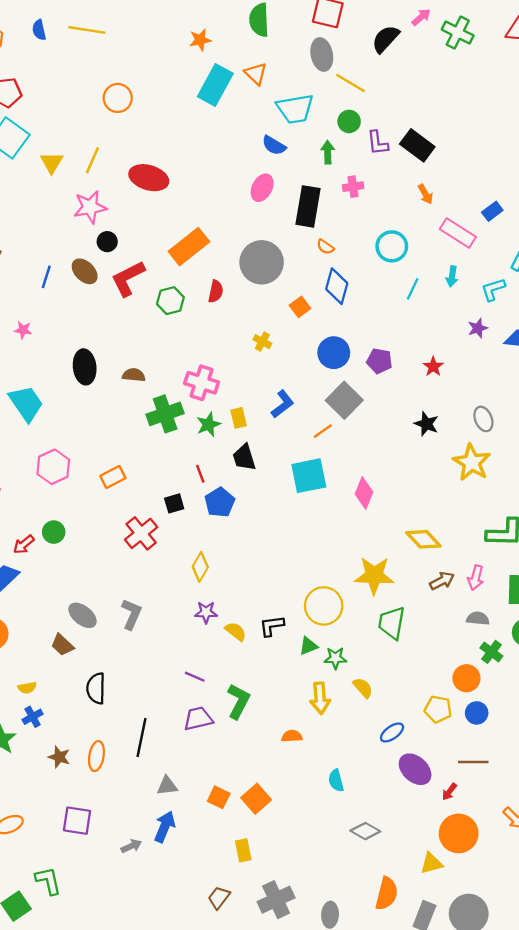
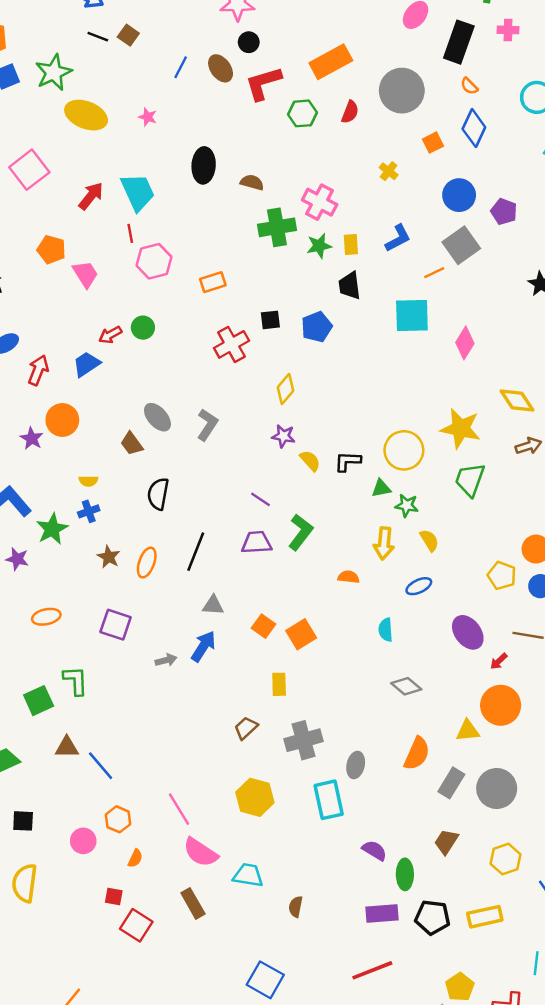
red line: (200, 474) -> (130, 233), moved
blue ellipse: (392, 732) -> (419, 586), moved

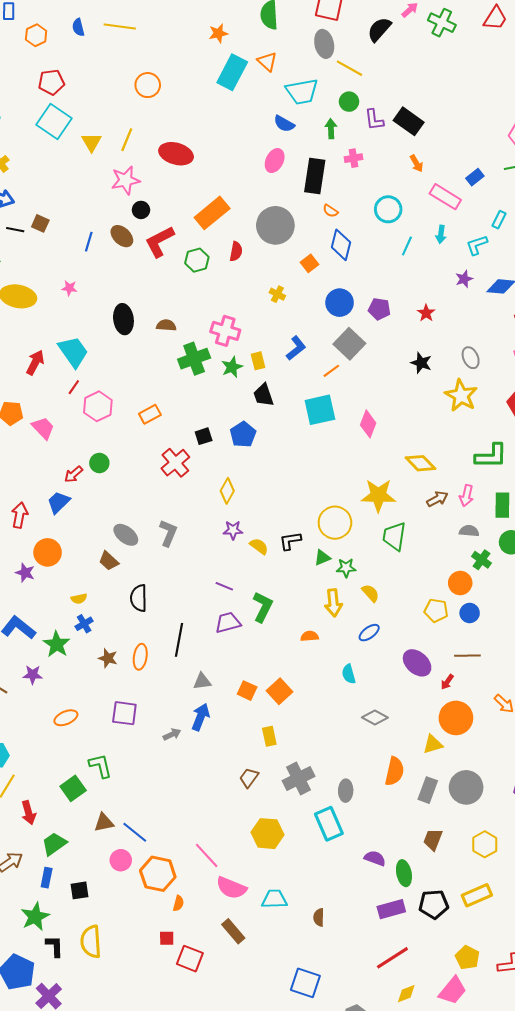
red line: (130, 233) -> (74, 387), turned 56
orange hexagon: (118, 819) -> (158, 874), size x1.6
pink circle: (83, 841) -> (121, 860), moved

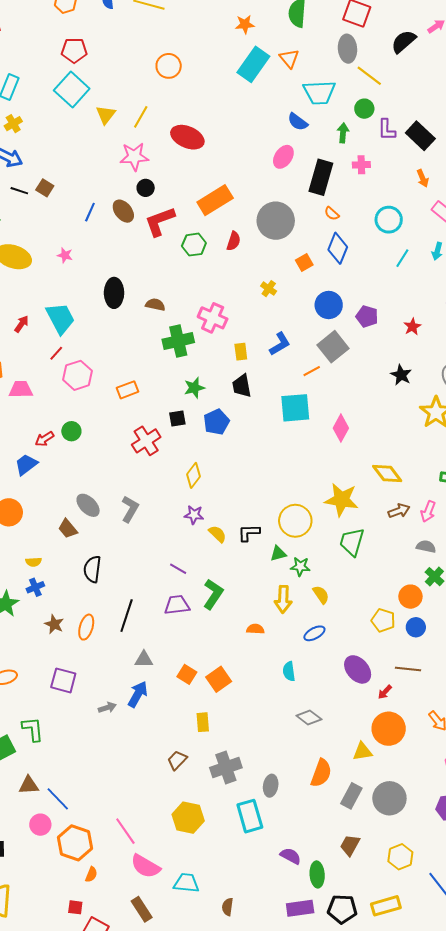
red arrow: (35, 362) -> (22, 324), size x0.7
green star: (232, 367) -> (194, 388), moved
pink trapezoid: (43, 428) -> (21, 389), turned -55

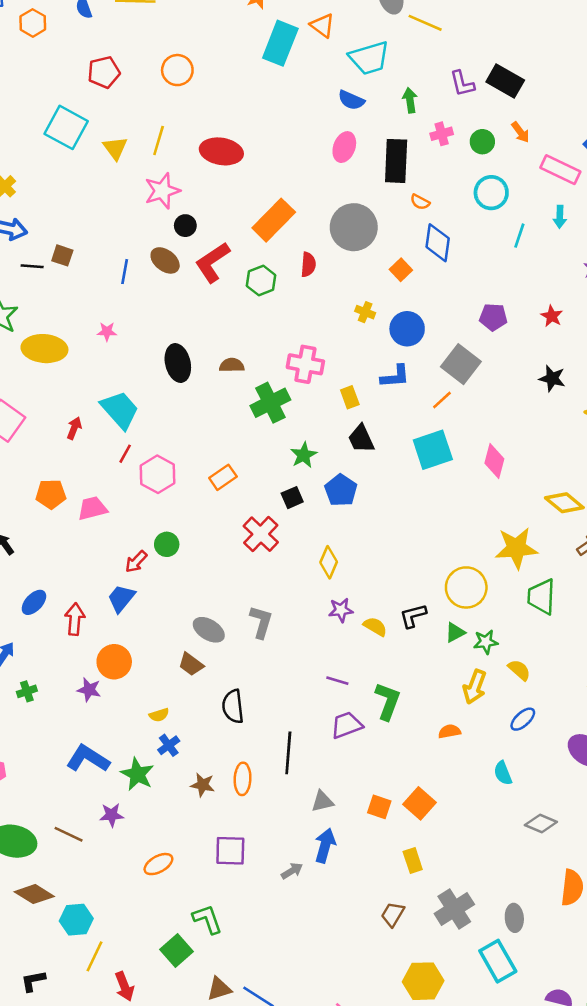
red pentagon: (74, 50) -> (104, 72), moved
green circle: (364, 109) -> (482, 142), moved
blue circle: (329, 305) -> (407, 329), moved
blue L-shape: (280, 344) -> (395, 376), turned 40
yellow arrow: (283, 599) -> (475, 687), turned 32

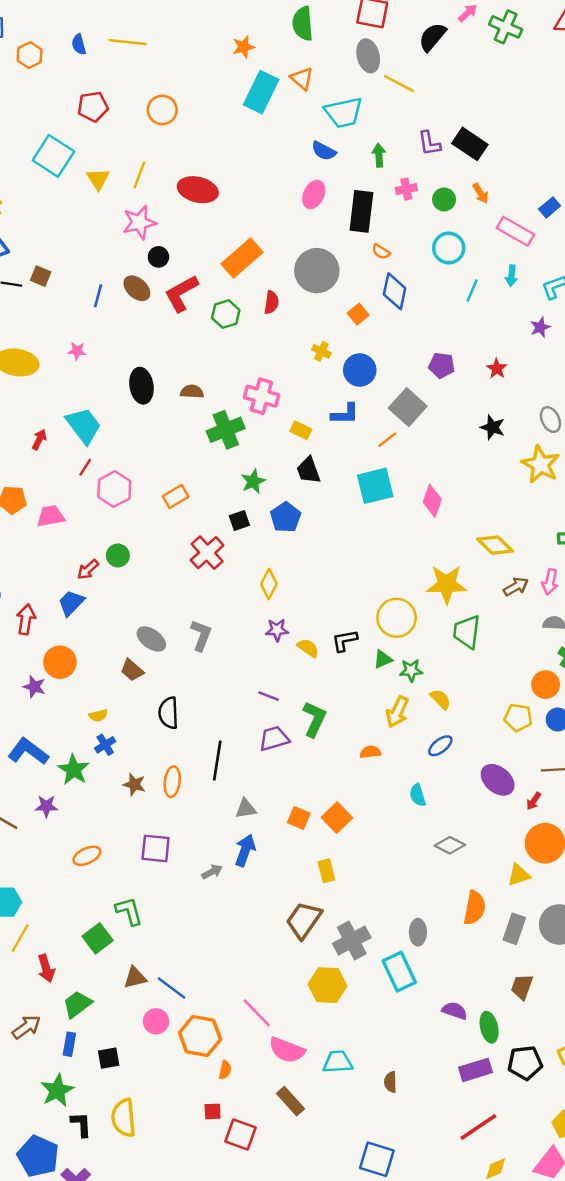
yellow rectangle: (350, 397) -> (301, 430), turned -48
gray cross: (454, 909) -> (352, 941), moved
brown trapezoid: (393, 914) -> (304, 920), size x1.6

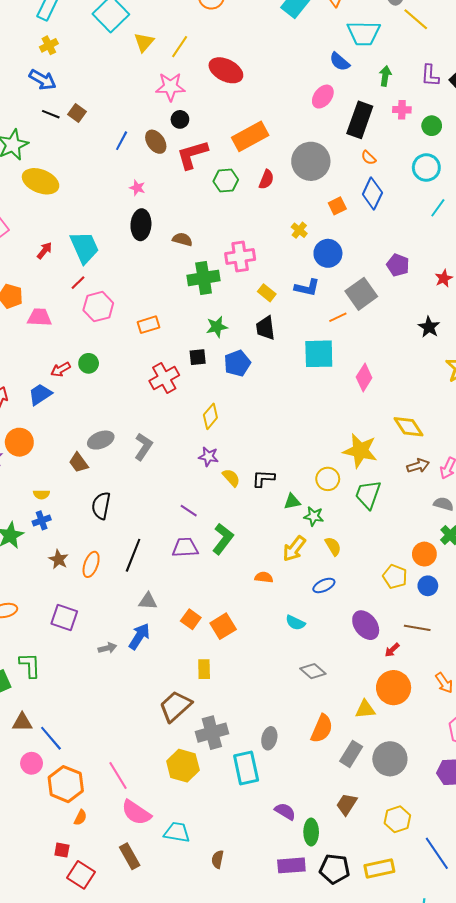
pink star: (77, 351) -> (137, 188), moved
pink cross: (261, 396) -> (240, 257), turned -36
yellow circle: (397, 618) -> (328, 479), moved, size x0.7
gray ellipse: (151, 639) -> (101, 440), turned -70
cyan semicircle: (418, 795) -> (295, 623), turned -60

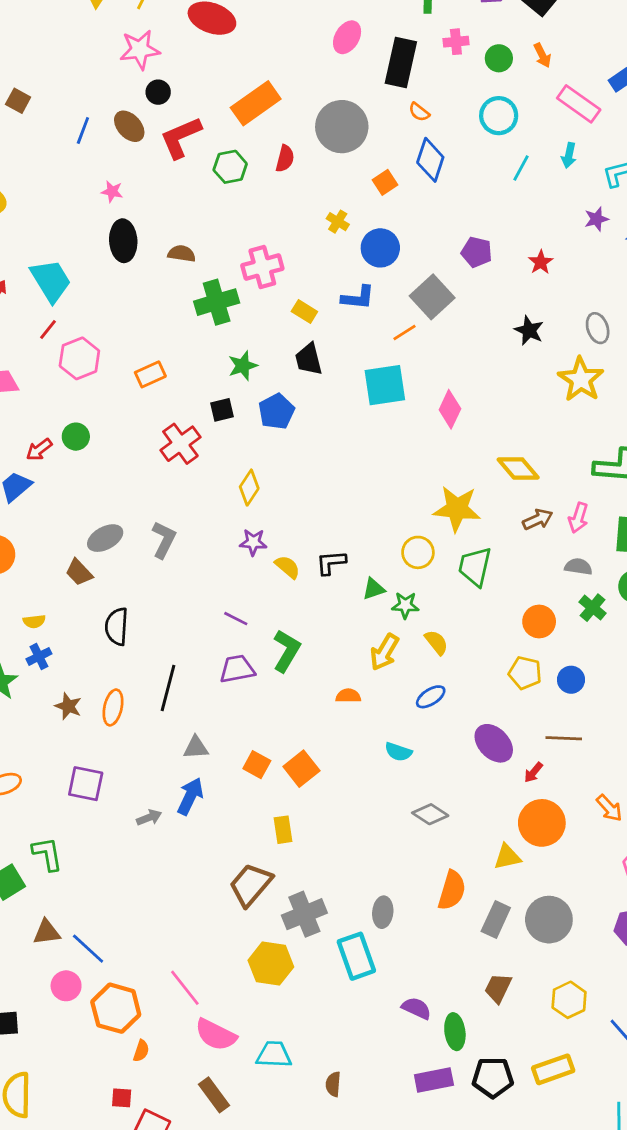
orange circle: (424, 554) -> (539, 621), moved

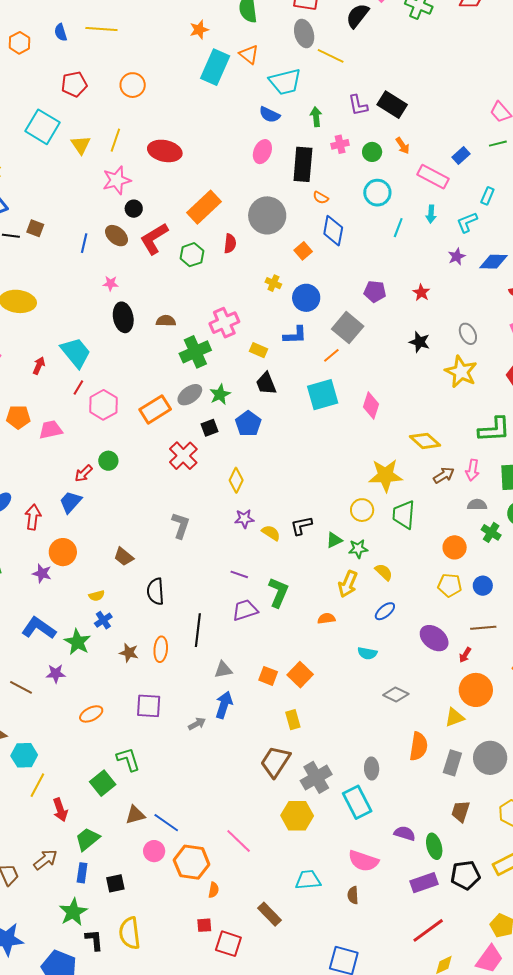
orange rectangle: (150, 374) -> (155, 409), size x1.4
gray ellipse: (105, 538) -> (190, 395), moved
pink semicircle: (216, 1035) -> (363, 861), moved

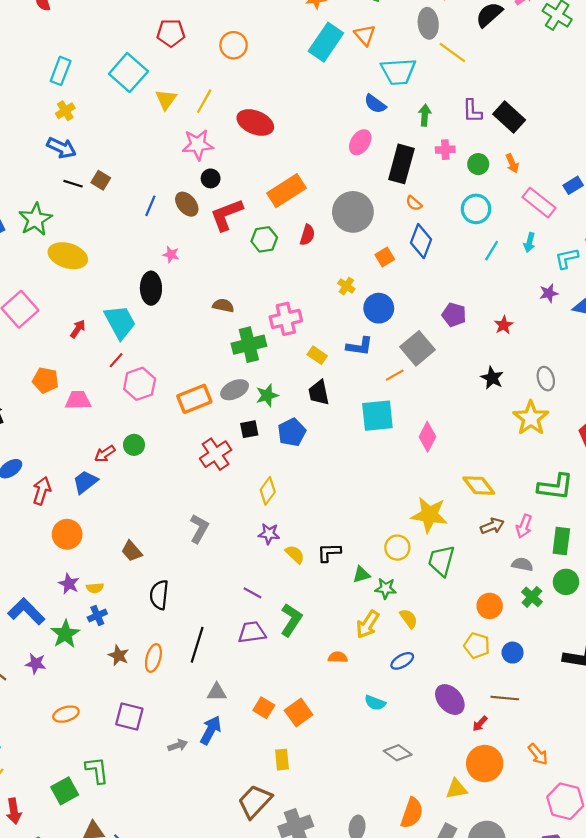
black ellipse: (123, 317) -> (151, 288), moved
purple star: (42, 573) -> (69, 584), moved

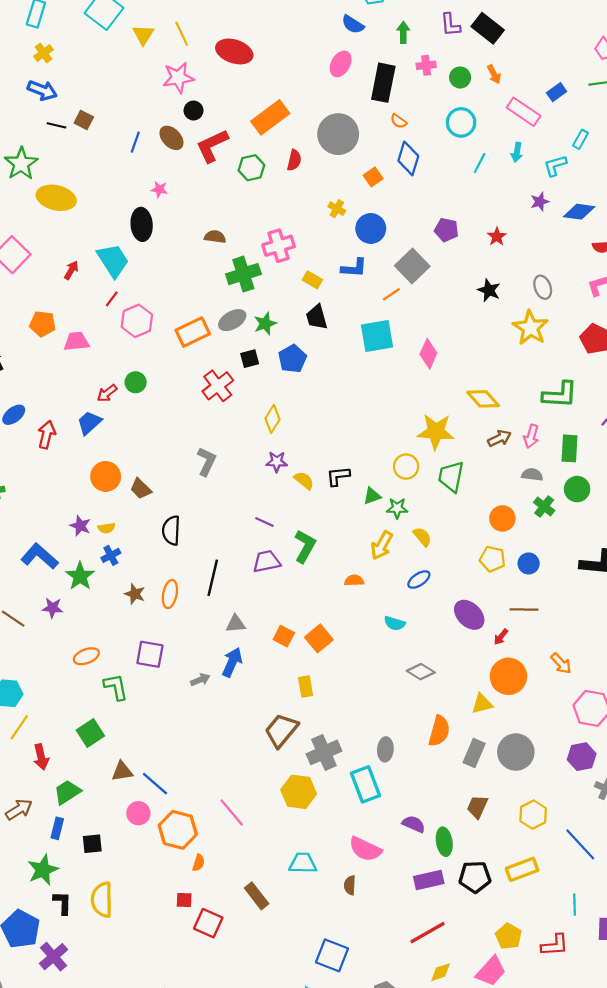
yellow line: (204, 101) -> (182, 34), turned -50
orange circle: (67, 534) -> (106, 476), moved
green L-shape: (97, 770) -> (116, 687), moved

